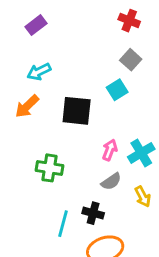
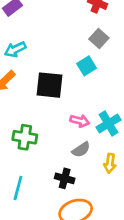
pink arrow: (110, 150) -> (80, 121), turned 84
yellow arrow: (143, 197) -> (110, 163), turned 36
cyan line: (63, 224) -> (18, 188), moved

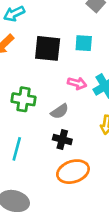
cyan square: (87, 66) -> (84, 43), moved, turned 36
gray semicircle: (81, 150) -> (60, 111), moved

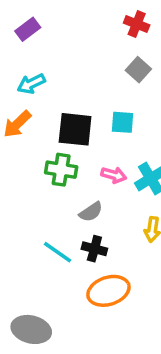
green cross: (23, 99) -> (61, 170), moved
cyan line: (17, 149) -> (58, 252), moved, turned -70

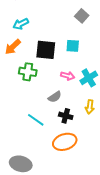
green cross: (61, 170) -> (28, 72), moved
black cross: (94, 249) -> (66, 116), moved

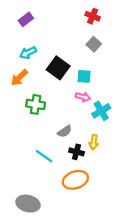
black square: (46, 50) -> (58, 68), moved, turned 30
pink arrow: (68, 76) -> (83, 97), moved
yellow arrow: (90, 107) -> (94, 142), moved

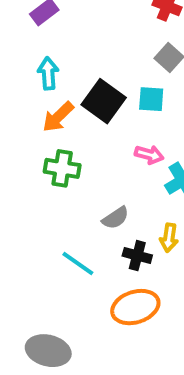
cyan arrow: (28, 53) -> (48, 73), turned 112
cyan square: (84, 76) -> (151, 99), moved
orange arrow: (19, 78) -> (58, 117), moved

